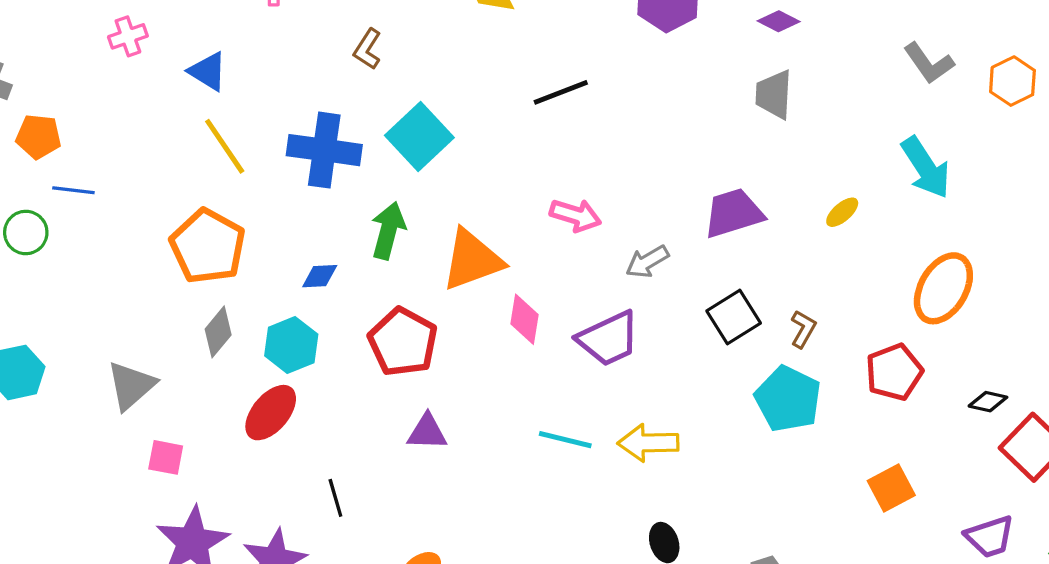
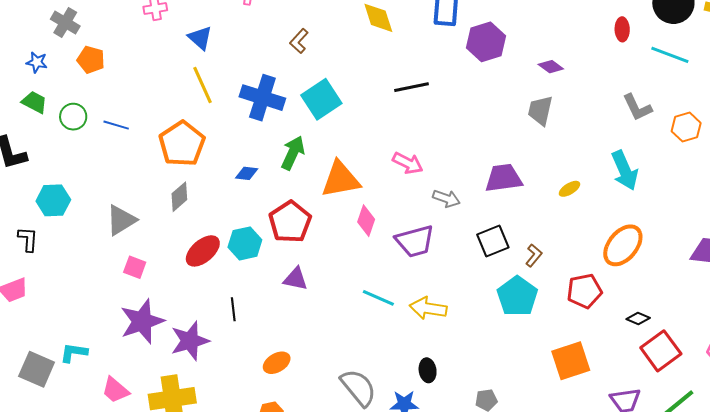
blue line: (73, 190) -> (116, 125), moved
gray arrow: (647, 262) -> (446, 199), turned -140
cyan hexagon: (291, 345) -> (245, 243), moved
orange square: (891, 488) -> (571, 361), size x1.4

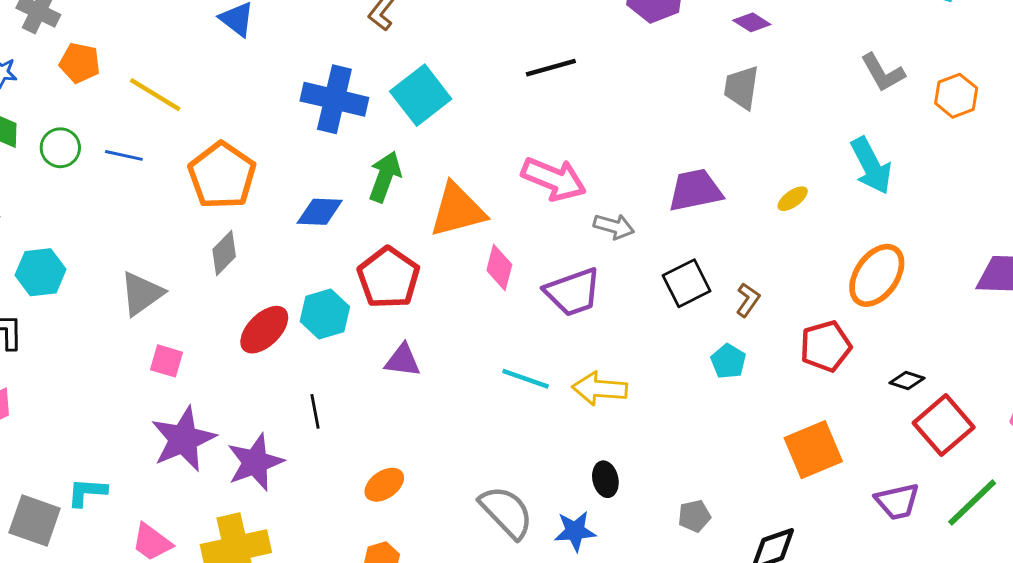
yellow line: (203, 85) -> (155, 95), moved, turned -30
pink arrow: (408, 163) -> (554, 179), size x1.4
blue diamond: (247, 173) -> (320, 212), size x1.4
cyan pentagon: (517, 296) -> (728, 361), size x0.6

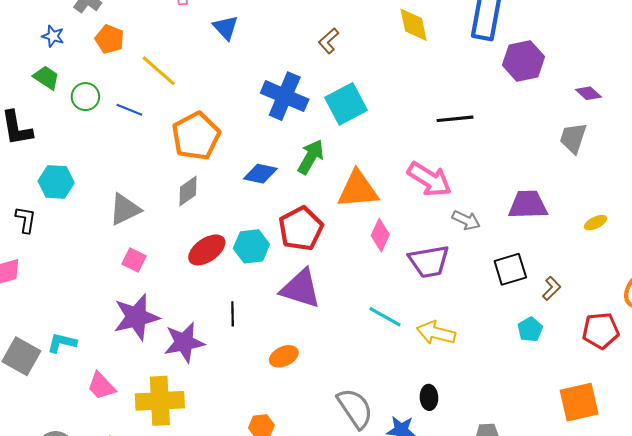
black line: (551, 68) -> (455, 119), moved
purple triangle: (403, 360) -> (301, 289), size x1.6
orange ellipse: (384, 485) -> (284, 356), moved

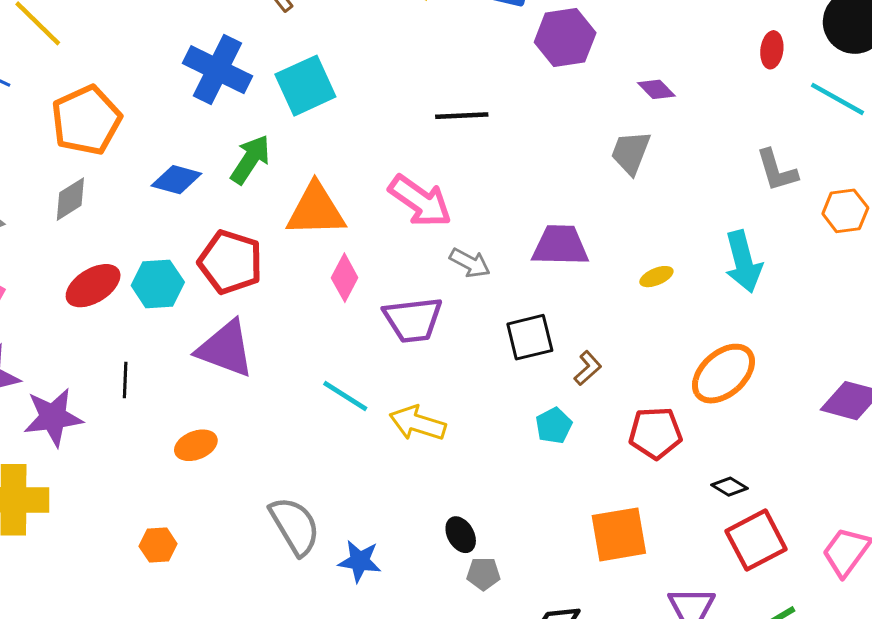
red pentagon: (301, 229) -> (230, 262), turned -30
black ellipse: (429, 397) -> (461, 535), moved, turned -30

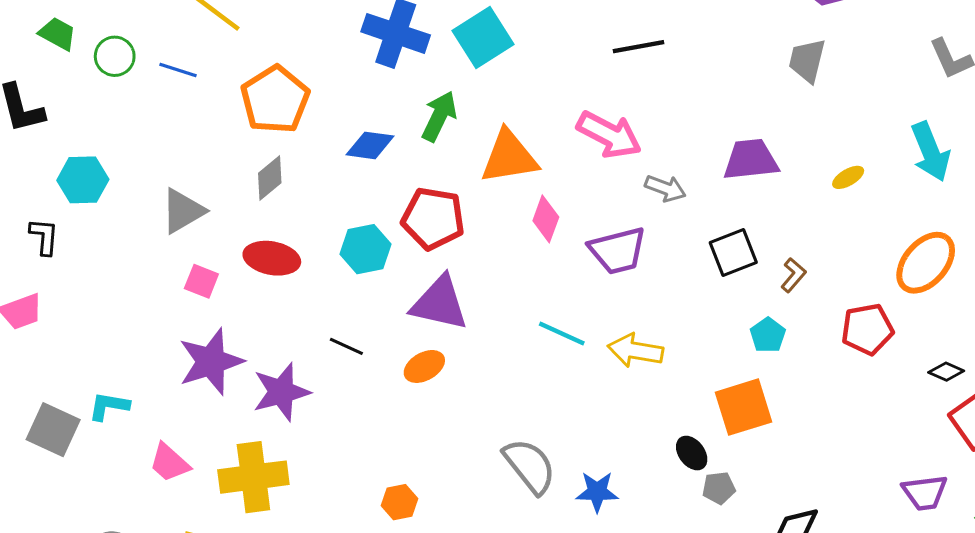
red ellipse: (93, 286) -> (272, 258), moved, turned 50
black line: (125, 380) -> (346, 346), turned -60
orange ellipse: (196, 445) -> (424, 366), moved
orange square: (619, 534) -> (743, 407), moved

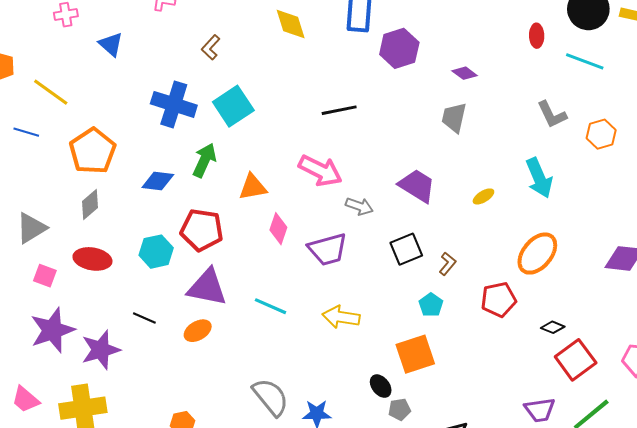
orange triangle: (509, 157) -> (253, 187), size x0.7
purple trapezoid: (751, 160) -> (417, 186), turned 39
cyan line: (562, 333) -> (271, 306), moved

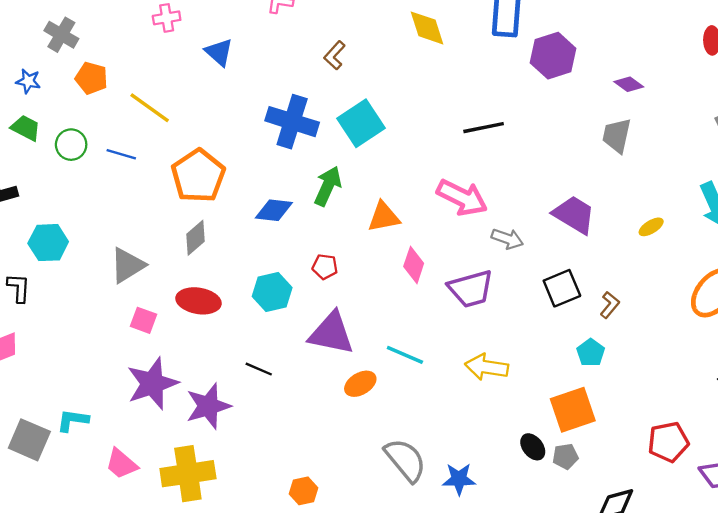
red pentagon: (202, 230) -> (325, 267), size x0.5
red pentagon: (499, 300) -> (668, 442), moved
orange ellipse: (198, 331) -> (360, 384), moved
gray pentagon: (400, 409) -> (565, 456), moved

